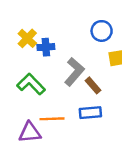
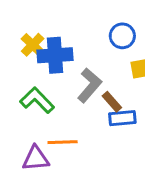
blue cross: (46, 47) -> (55, 55), size x1.6
blue rectangle: (90, 113) -> (122, 118), moved

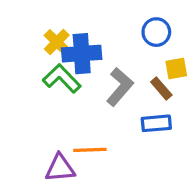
green L-shape: (37, 100) -> (62, 79), moved
brown rectangle: (112, 102) -> (161, 88), moved

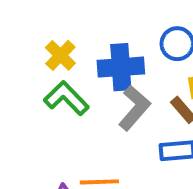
blue cross: (82, 54) -> (121, 67), moved

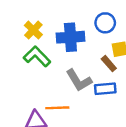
gray L-shape: (134, 108) -> (79, 80), moved, turned 108

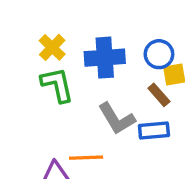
blue circle: (105, 23) -> (159, 54), moved
green L-shape: (37, 56) -> (57, 85), turned 32

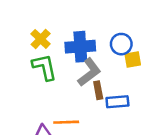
brown rectangle: (159, 95) -> (98, 90), moved, turned 30
gray L-shape: (117, 119) -> (89, 72), moved, turned -96

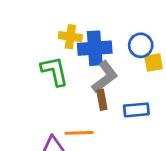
yellow cross: (41, 39) -> (70, 37), moved, turned -36
brown rectangle: (98, 90) -> (102, 100), moved

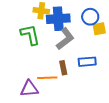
brown rectangle: (102, 100) -> (63, 68), moved

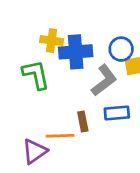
gray L-shape: (65, 39) -> (104, 80), moved
purple triangle: (29, 89) -> (35, 151), turned -30

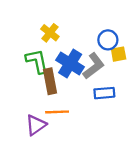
yellow cross: (52, 41) -> (50, 33), turned 30
blue cross: (76, 52) -> (70, 64), moved, turned 36
brown rectangle: (83, 121) -> (50, 81), moved, size x1.5

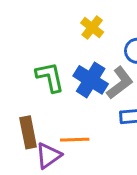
yellow cross: (50, 33) -> (92, 28), moved
brown rectangle: (50, 81) -> (28, 132), moved

